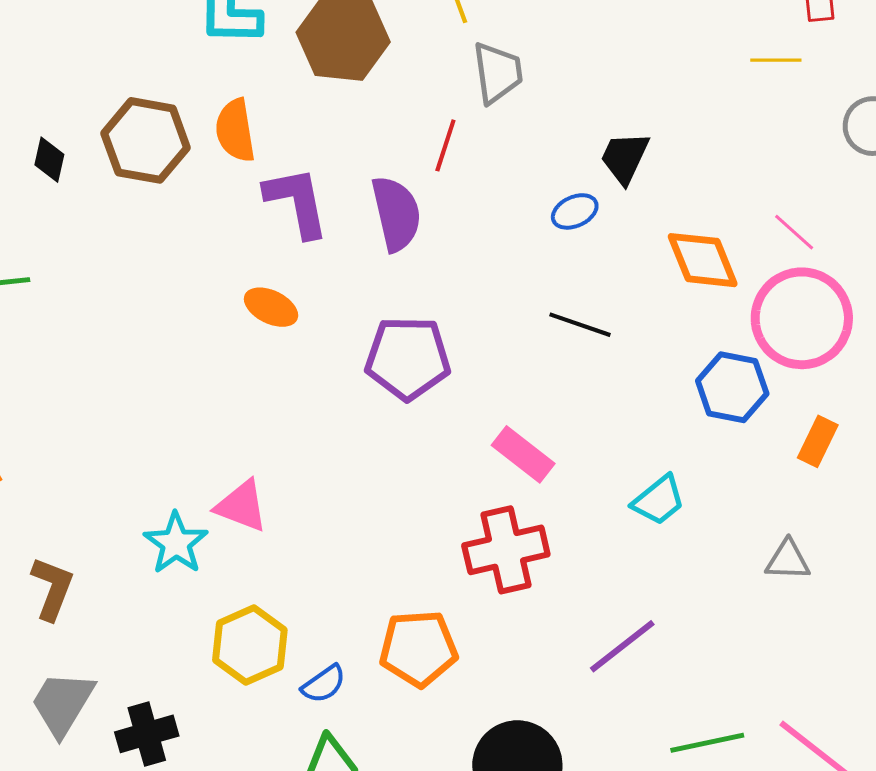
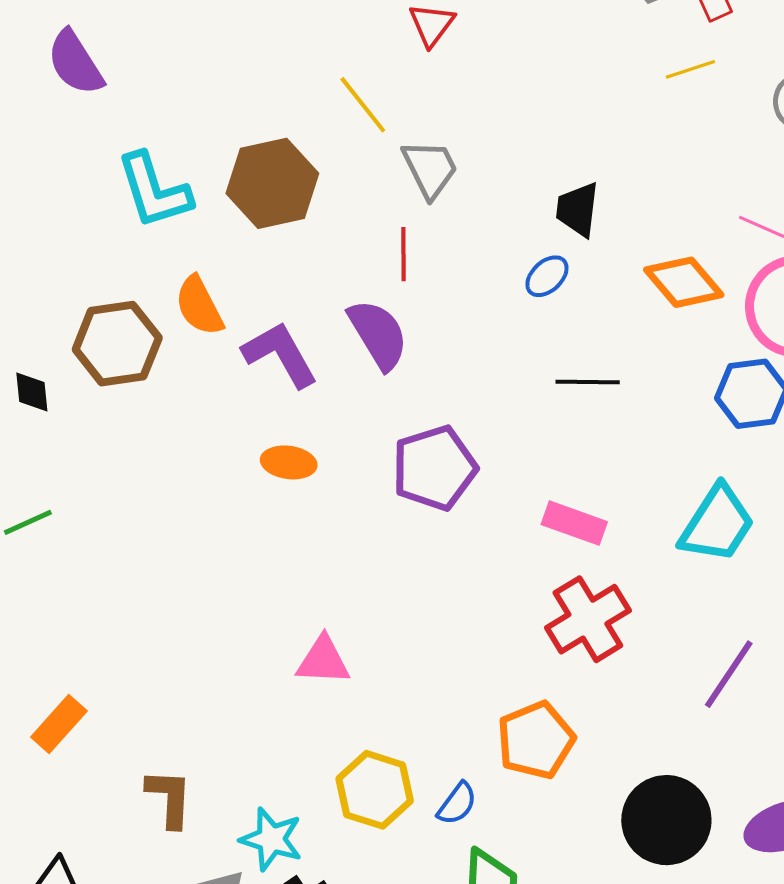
cyan trapezoid: (659, 500) -> (717, 524), size x1.5
cyan star: (176, 543) -> (271, 839), moved

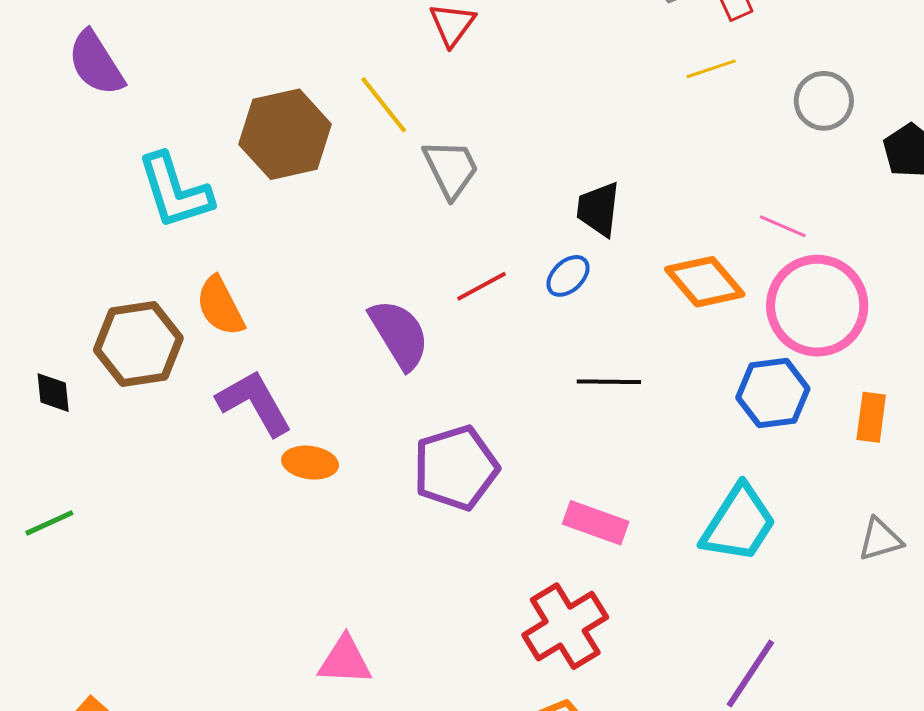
brown hexagon: (272, 183) -> (285, 134), moved
red line: (404, 254) -> (482, 286), moved, turned 62
purple L-shape: (280, 354) -> (255, 403), moved
red cross: (588, 619) -> (565, 626), moved

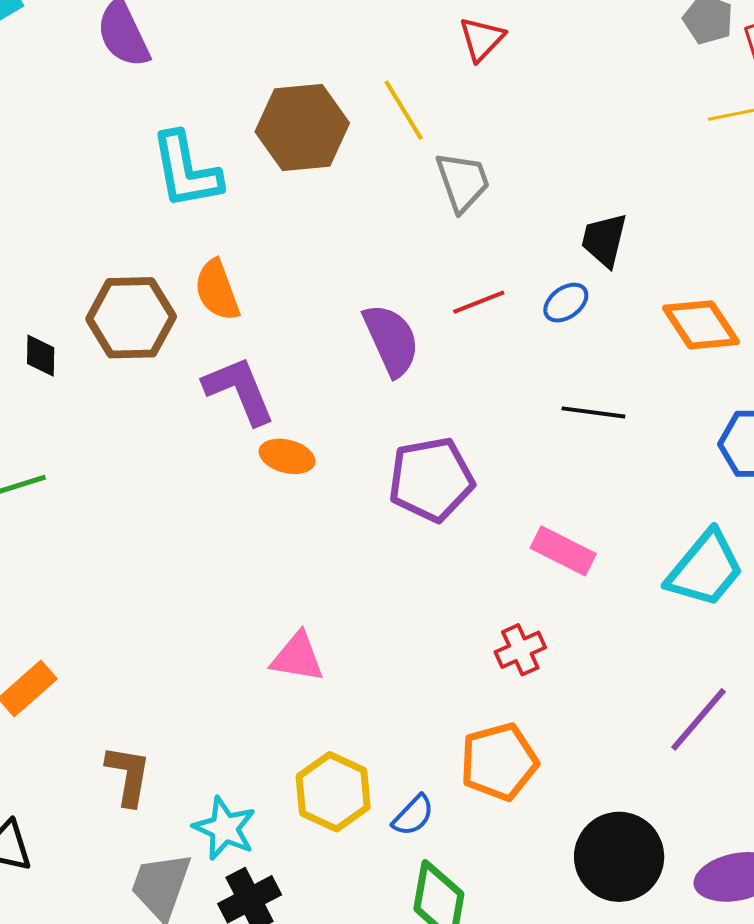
red cross: (565, 626) -> (520, 650), size x0.6

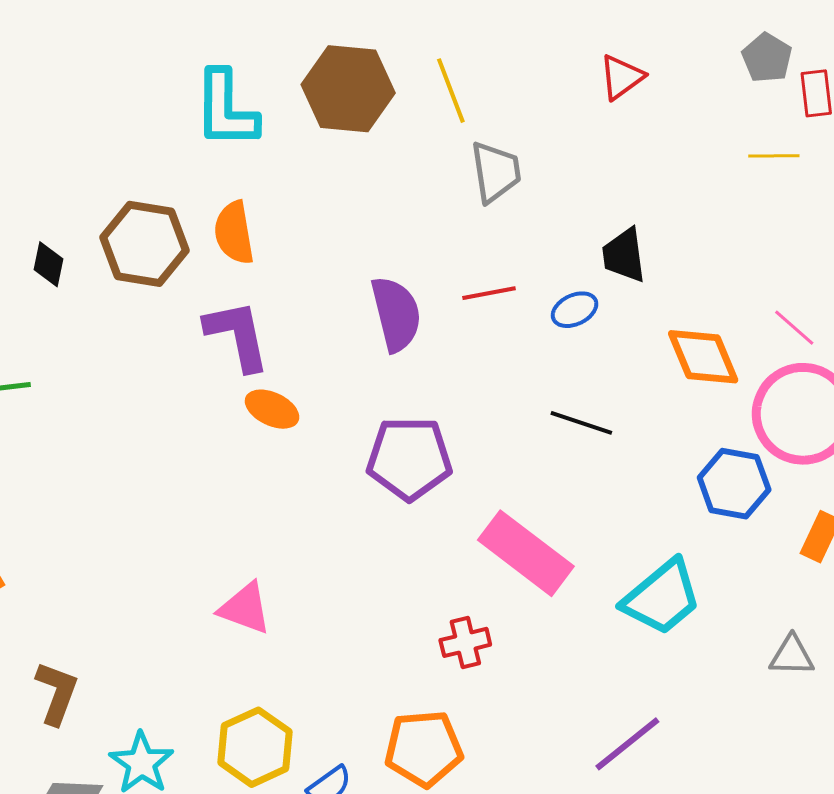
red triangle: (482, 39) -> (622, 77), moved
black trapezoid: (604, 240) -> (624, 255), turned -32
pink rectangle: (563, 551) -> (526, 553), size x1.5

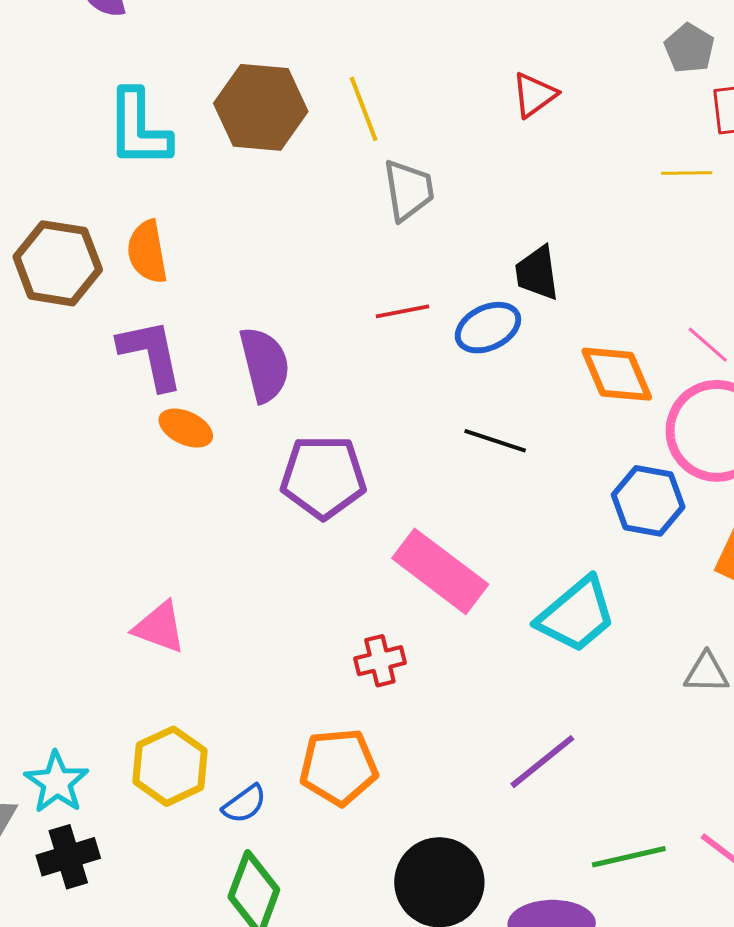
gray pentagon: (767, 58) -> (689, 48), moved
blue ellipse: (575, 310) -> (488, 328), size x1.4
purple semicircle: (396, 314) -> (265, 364), moved

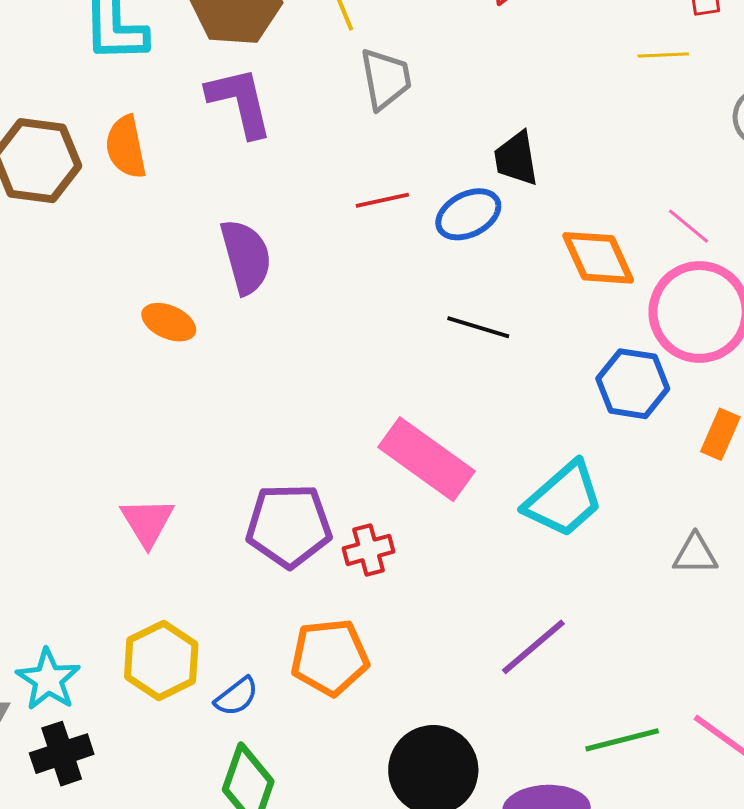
purple L-shape: (151, 354) -> (240, 102), moved
purple pentagon: (323, 477) -> (289, 526), moved
pink triangle: (159, 627) -> (147, 522), turned 40

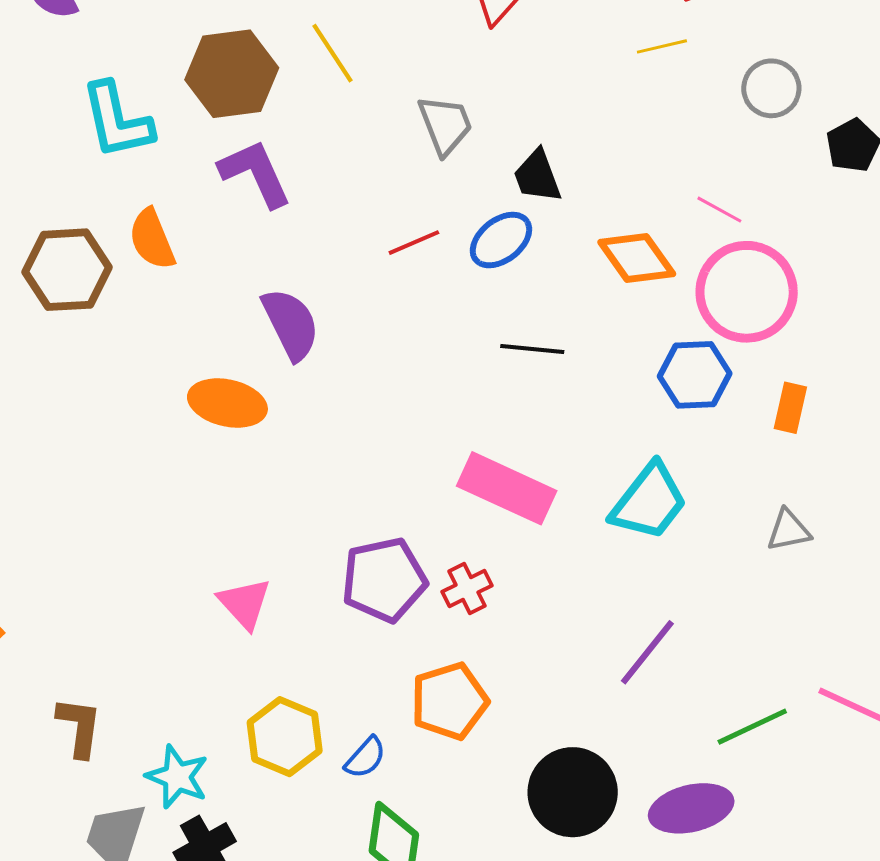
gray trapezoid: (386, 79) -> (445, 125), moved
orange ellipse: (169, 322) -> (227, 403), size x1.4

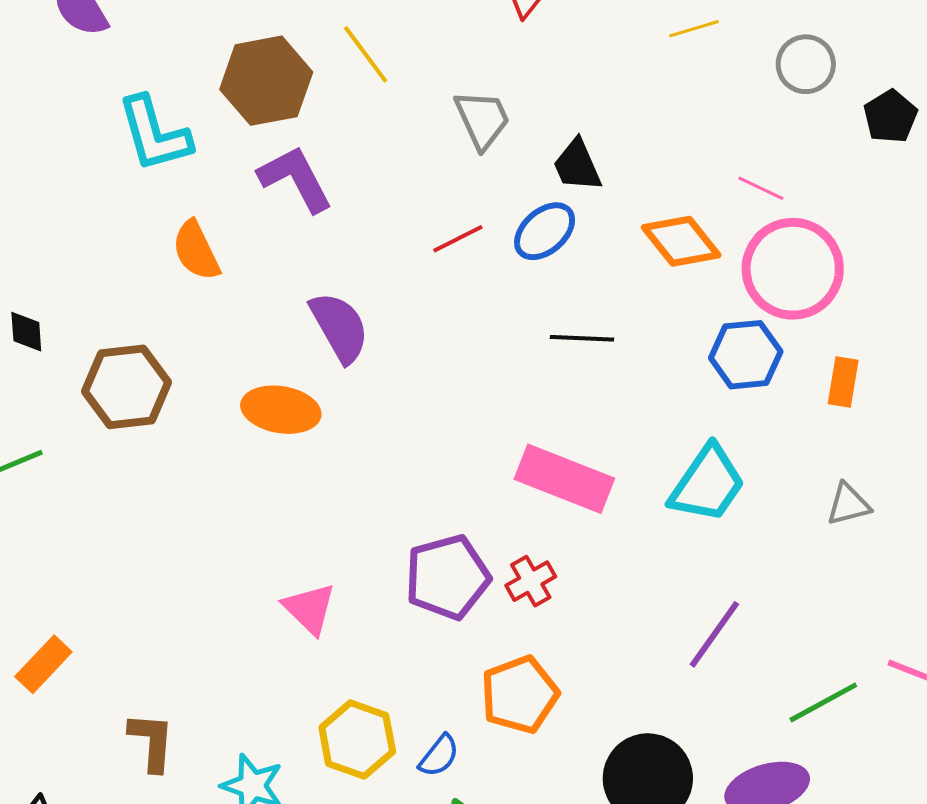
brown hexagon: (67, 270) -> (126, 387), moved

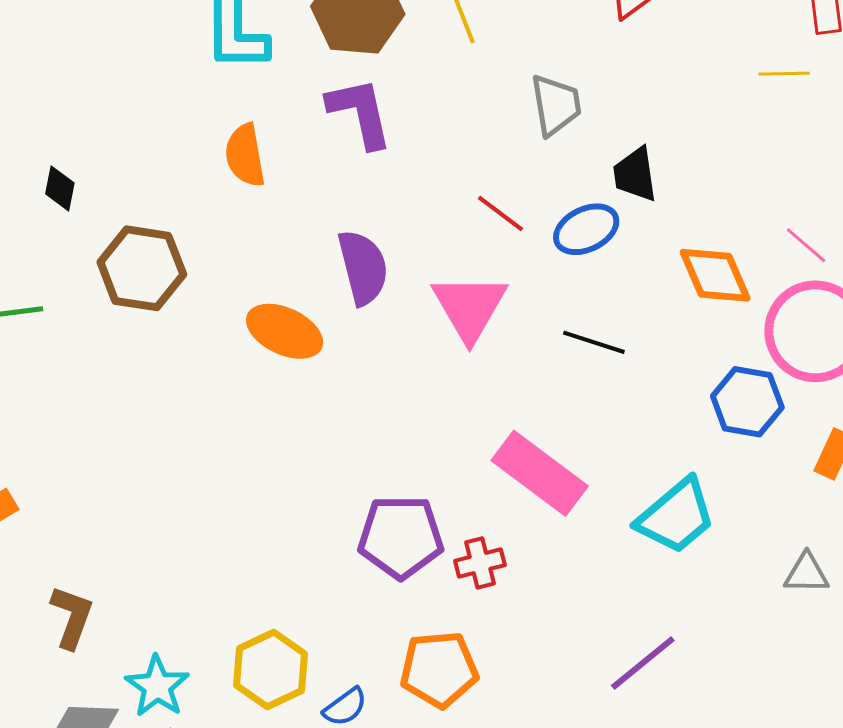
red line: (458, 239) -> (501, 214), turned 48
pink triangle: (309, 609) -> (470, 307), moved, size x1.4

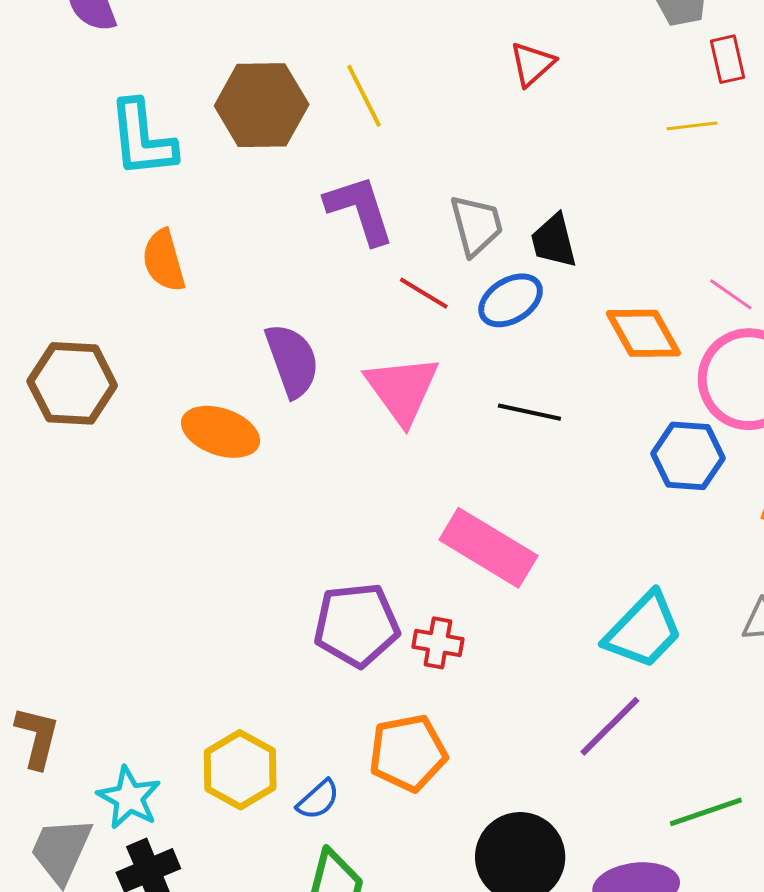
gray trapezoid: (556, 105) -> (476, 225), moved
purple L-shape: (360, 112) -> (360, 210), moved
cyan trapezoid: (676, 516) -> (644, 630), moved
red cross: (480, 563) -> (438, 643), turned 30

